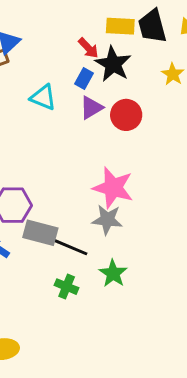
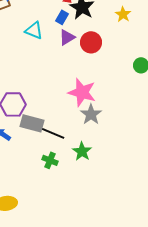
gray star: (107, 220) -> (91, 114), moved, turned 30

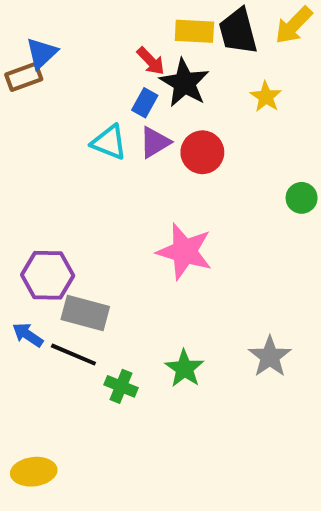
cyan triangle: (34, 30) -> (109, 142), moved
gray star: (91, 114) -> (270, 357), moved
black line: (53, 133) -> (73, 355), moved

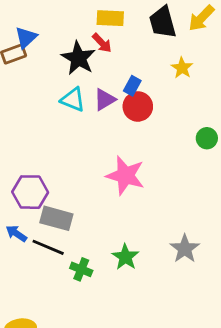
yellow rectangle: (194, 31) -> (110, 18), moved
black star: (185, 83) -> (78, 58), moved
blue rectangle: (145, 103) -> (132, 86), moved

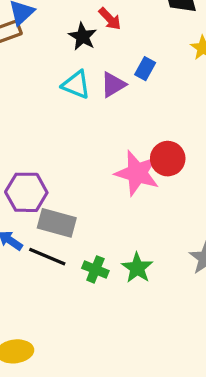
black star: (78, 58) -> (83, 36), size x0.7
red circle: (138, 106) -> (168, 159), moved
green cross: (81, 269) -> (95, 269), moved

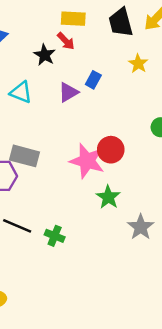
cyan triangle: (76, 85) -> (21, 92), moved
gray rectangle: (57, 223) -> (25, 156), moved
green star: (137, 268) -> (108, 197), moved

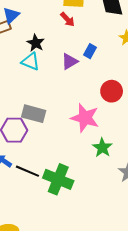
black star: (45, 55) -> (36, 43), moved
red circle: (111, 150) -> (112, 91), moved
green cross: (55, 236) -> (58, 179), size x1.8

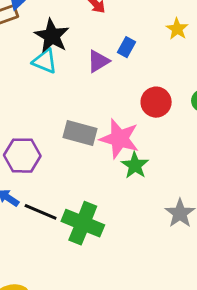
black star: (36, 43) -> (52, 36), size x1.4
gray rectangle: (34, 114) -> (80, 133), moved
green star: (102, 148) -> (135, 165), moved

